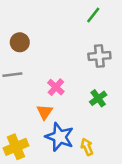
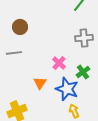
pink cross: (56, 87) -> (59, 63), moved
blue star: (60, 137) -> (67, 89), moved

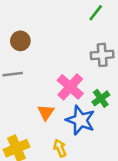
pink cross: (59, 63) -> (70, 87), size x1.5
yellow arrow: (74, 111) -> (60, 148), moved

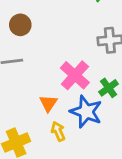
yellow arrow: (60, 148) -> (58, 131), moved

